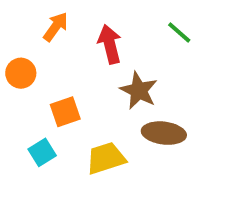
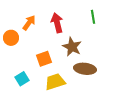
orange arrow: (56, 27) -> (29, 23), moved
green line: (179, 33) -> (93, 17), turned 40
orange square: (65, 112) -> (44, 59), moved

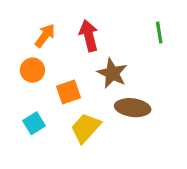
green line: (93, 17) -> (159, 33), moved
orange circle: (11, 38) -> (32, 70), moved
yellow trapezoid: (55, 82) -> (86, 128), turned -30

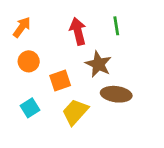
green line: (159, 33) -> (116, 26), moved
orange arrow: (45, 36) -> (22, 27), moved

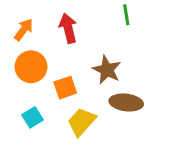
green line: (116, 26) -> (126, 15), moved
red arrow: (78, 31) -> (68, 28), moved
orange circle: (29, 61) -> (31, 67), size x1.4

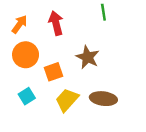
brown ellipse: (126, 102) -> (103, 99), moved

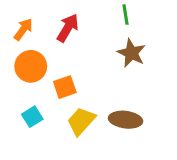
red arrow: (56, 23) -> (68, 28), turned 45
brown star: (88, 57) -> (131, 53), moved

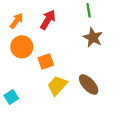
cyan square: (32, 117) -> (11, 97), moved
brown ellipse: (126, 120) -> (89, 84), turned 40

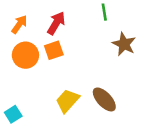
brown star: (93, 37) -> (124, 44), moved
orange square: (46, 61) -> (54, 50), moved

